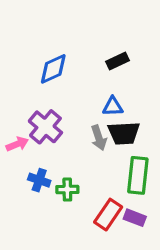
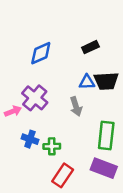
black trapezoid: (124, 133) -> (106, 81), moved
red rectangle: (108, 215) -> (63, 175), moved
purple rectangle: (135, 218) -> (104, 168), size x1.5

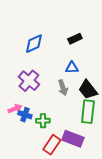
black trapezoid: (106, 81) -> (88, 90), moved, turned 55
pink arrow: (13, 111) -> (15, 109), moved
purple rectangle: (104, 168) -> (73, 139), moved

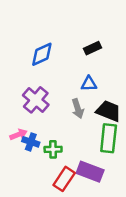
black trapezoid: (88, 90) -> (109, 111), turned 150

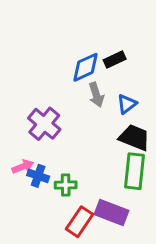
blue diamond: (42, 54) -> (86, 67), moved
blue triangle: (89, 84) -> (127, 104), moved, turned -35
gray arrow: (78, 109) -> (96, 95), moved

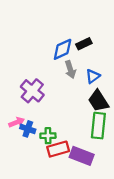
black trapezoid: (134, 138) -> (98, 101), turned -145
red rectangle: (79, 222) -> (58, 149), moved, turned 40

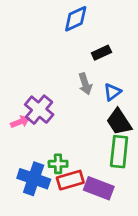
blue diamond: (63, 49) -> (76, 19), moved
pink arrow: (17, 122) -> (20, 122), moved
blue cross: (28, 129) -> (34, 179), moved, size x1.6

